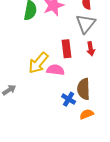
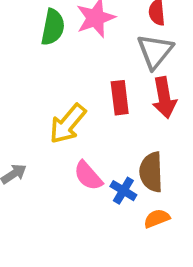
red arrow: (91, 49) -> (164, 98), size x1.5
pink semicircle: (55, 70) -> (88, 176), moved, turned -138

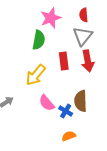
green semicircle: (53, 27) -> (39, 40), moved
orange semicircle: (157, 218) -> (69, 136), moved

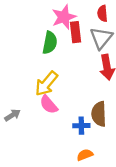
red rectangle: (64, 61) -> (76, 32), moved
pink semicircle: (47, 103) -> (49, 105), moved
blue cross: (66, 111) -> (81, 126), turned -32

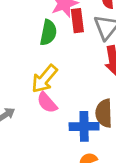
blue cross: (81, 126) -> (84, 126), size x1.5

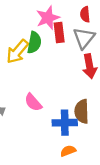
yellow arrow: (44, 79) -> (17, 52), moved

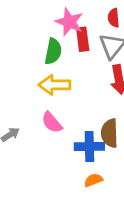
pink star: (48, 18) -> (69, 22), turned -30
yellow arrow: (17, 52) -> (55, 85), moved, turned 50

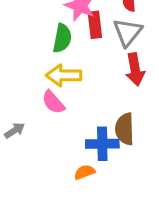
pink semicircle: (52, 122) -> (53, 102), moved
orange semicircle: (93, 180) -> (84, 172), moved

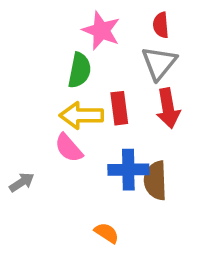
red rectangle: (95, 25) -> (119, 108), moved
blue cross: (102, 144) -> (128, 170), moved
orange semicircle: (84, 172) -> (107, 233), turned 54

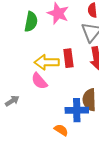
green semicircle: (80, 70) -> (31, 22), moved
blue cross: (128, 170) -> (77, 110), moved

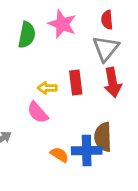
yellow arrow: (47, 62) -> (47, 88), size x0.6
orange semicircle: (61, 130) -> (59, 155), moved

